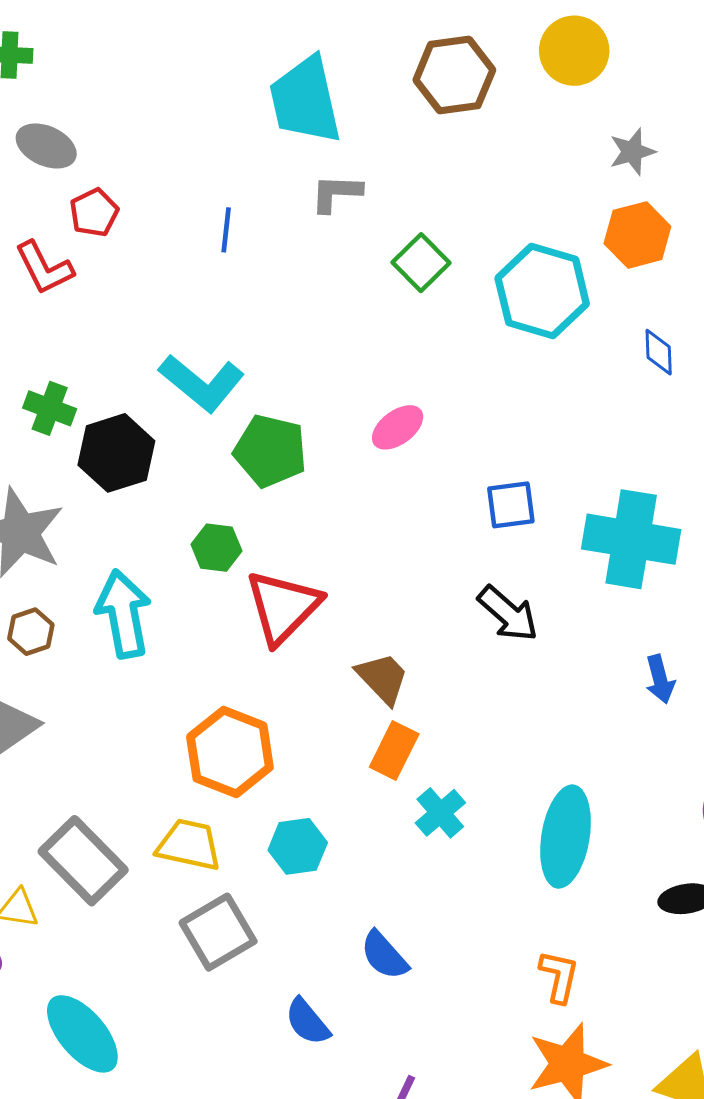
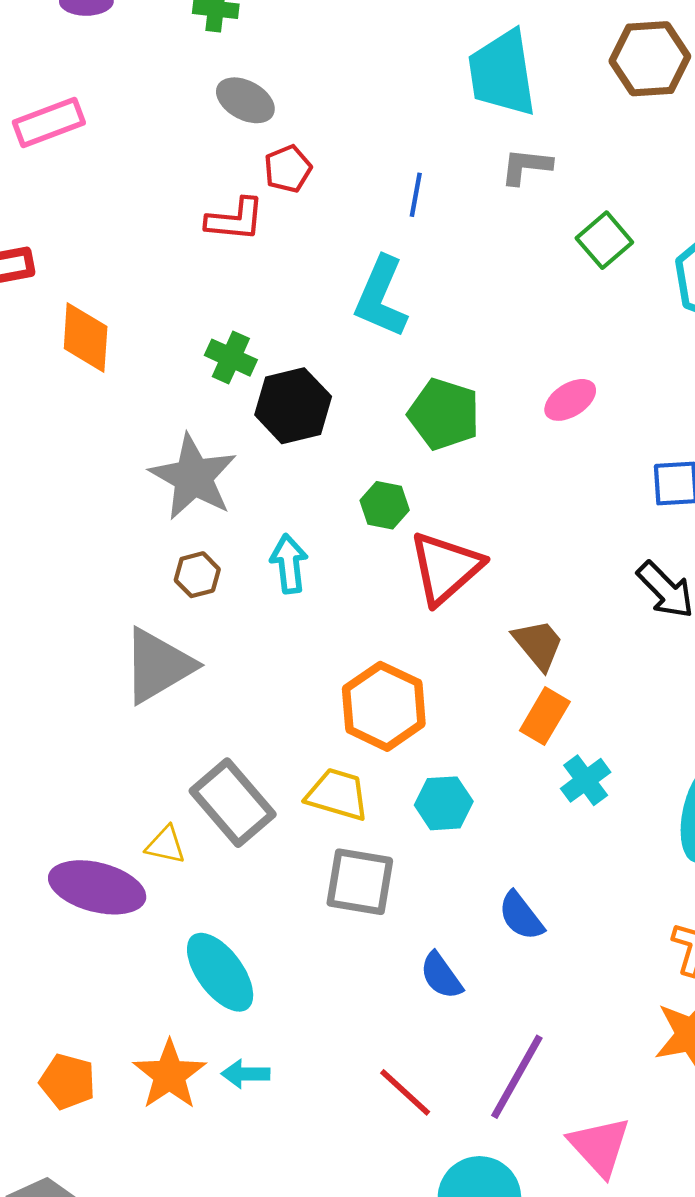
red L-shape: (44, 268) -> (235, 220), turned -62
cyan L-shape: (202, 383) -> (381, 297), moved, turned 70
cyan arrow: (123, 614) -> (289, 564), size x0.7
gray square: (218, 932) -> (360, 882), turned 36

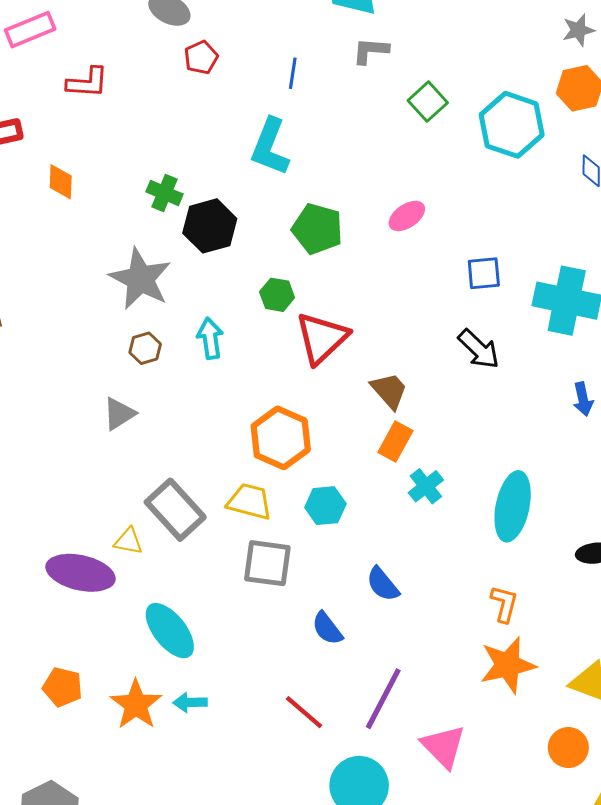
red L-shape: (235, 220) -> (87, 83), moved
orange diamond: (86, 337) -> (61, 182), size x0.7
gray triangle: (158, 666) -> (119, 414), size x0.6
orange pentagon: (68, 1082) -> (63, 687), moved

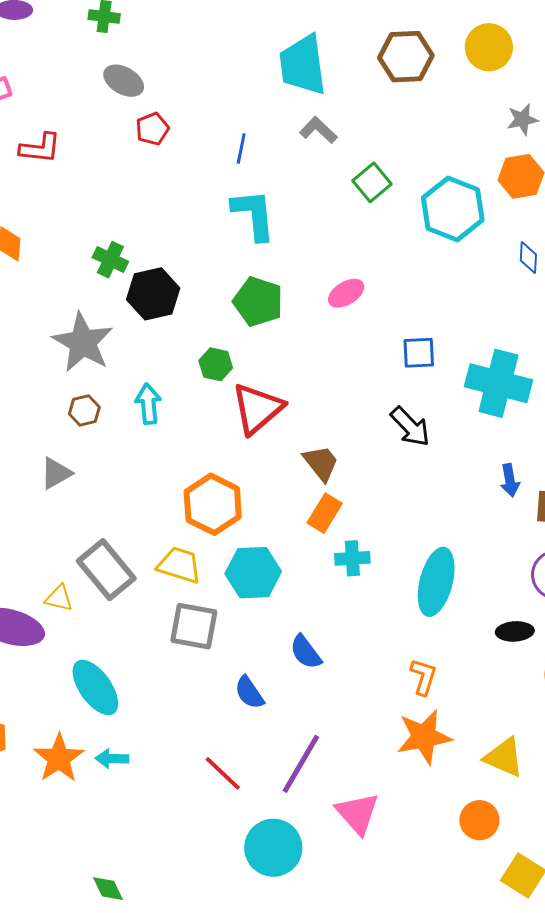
gray L-shape: (371, 51) -> (318, 130), turned 36
cyan L-shape: (270, 147) -> (254, 215), moved, turned 150
cyan cross: (426, 486) -> (352, 558), turned 32
cyan hexagon: (325, 506) -> (253, 573), size x1.4

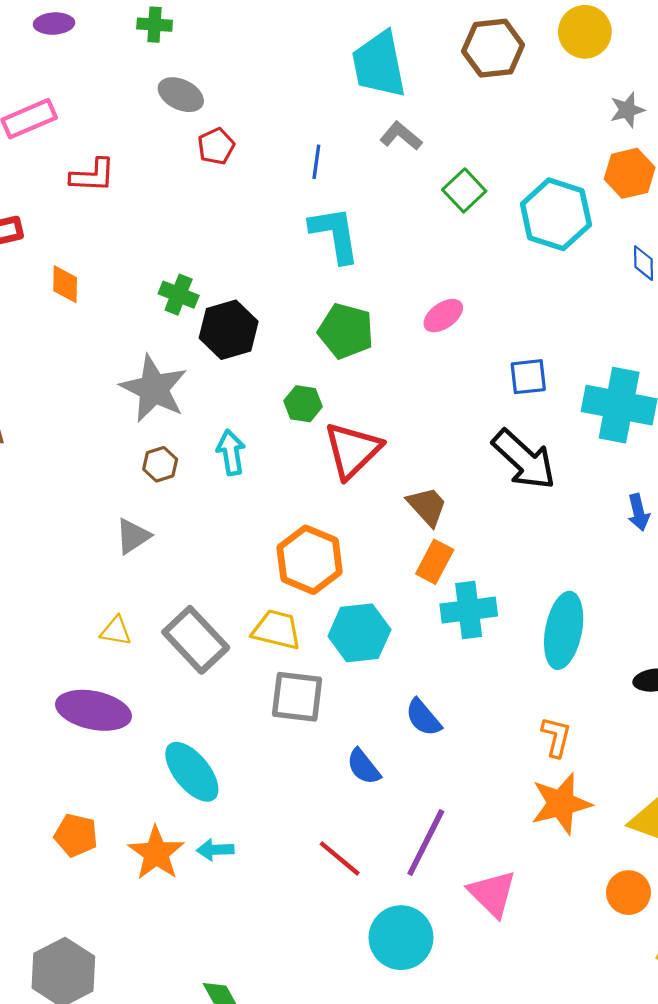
black arrow: (410, 427) -> (524, 460), size x1.4
cyan cross: (352, 558) -> (469, 610), size x1.4
yellow triangle: (59, 598) -> (116, 631), moved

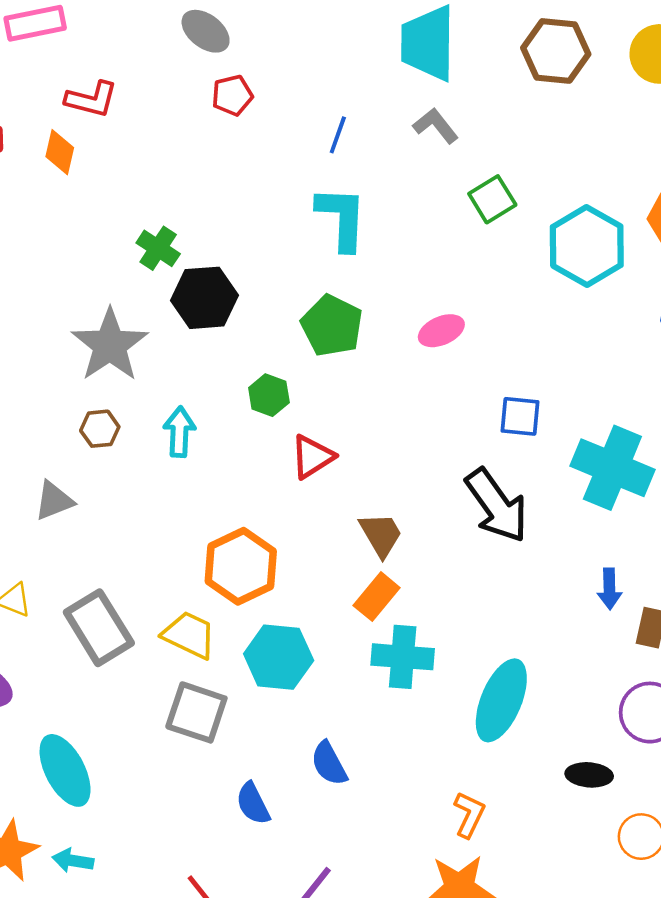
orange diamond: (65, 284) -> (60, 152), moved
red triangle: (353, 450) -> (312, 457), size x0.7

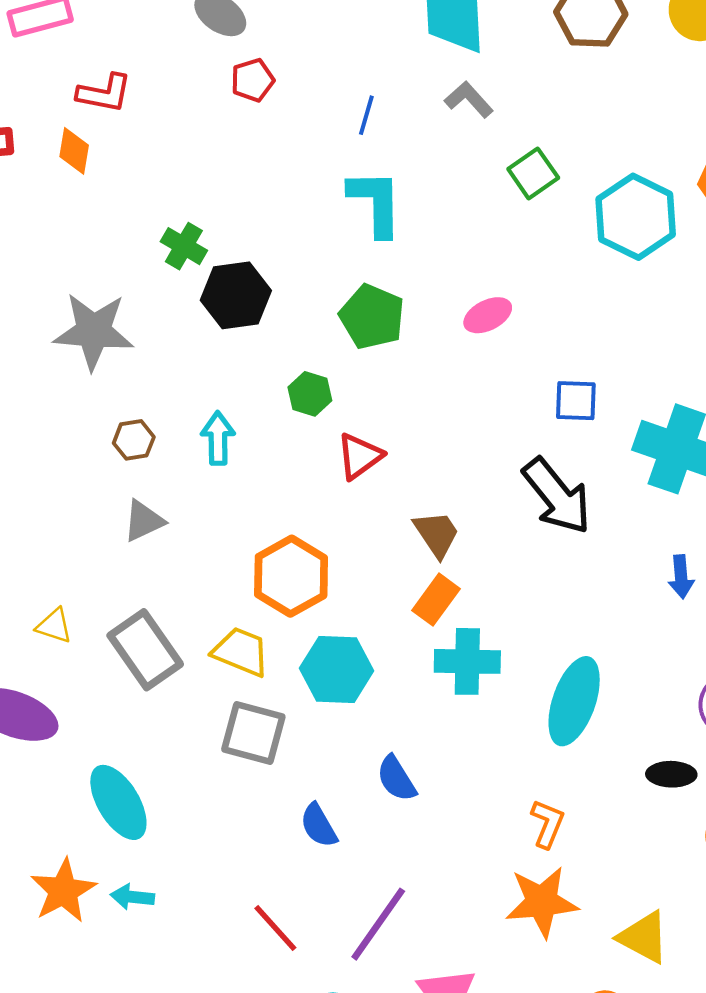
gray star: (110, 345) -> (94, 331), moved, turned -30
gray triangle: (54, 501) -> (144, 521), moved

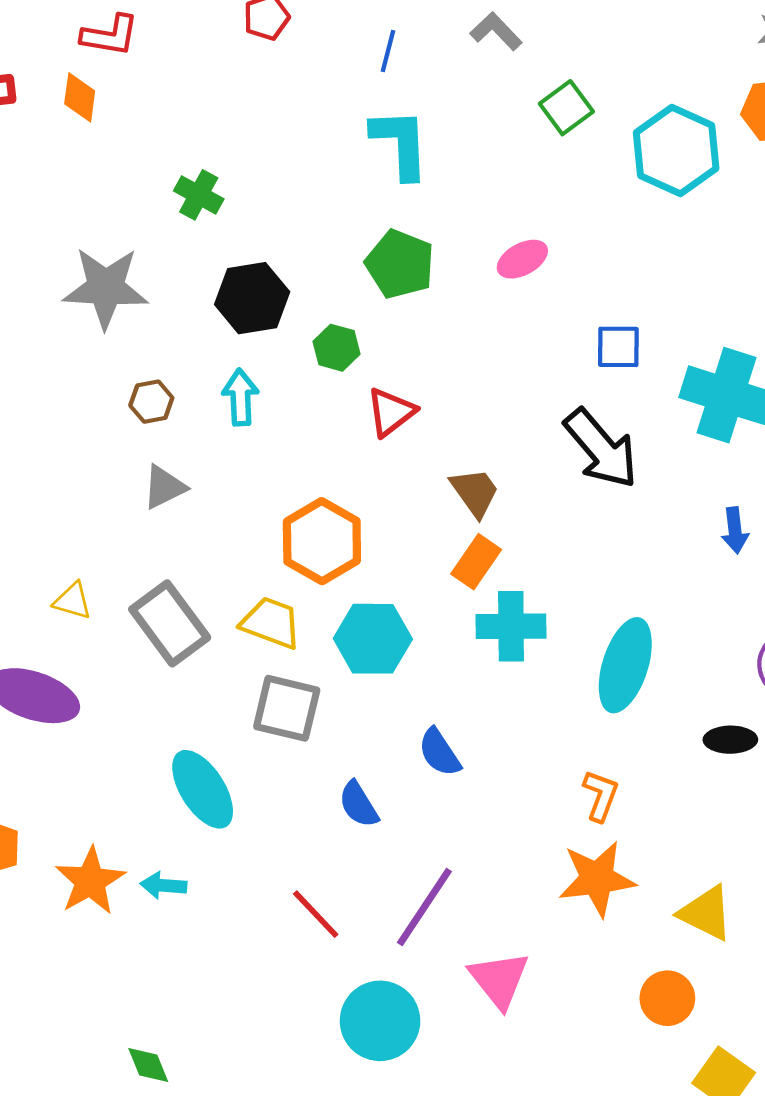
black hexagon: (236, 295) -> (252, 298), moved
cyan ellipse: (118, 802) -> (203, 789), moved

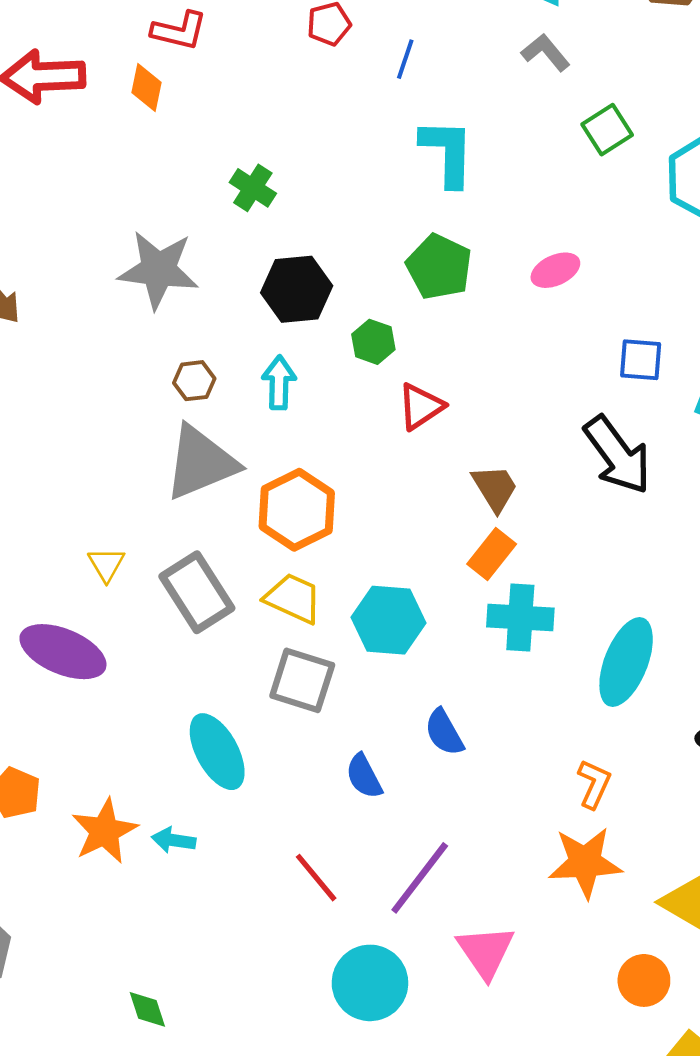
blue line: (388, 51) -> (405, 59), moved
gray triangle: (164, 487) -> (201, 463), size x1.8
orange hexagon: (322, 541) -> (297, 510), moved
yellow triangle: (73, 601) -> (106, 564), turned 39

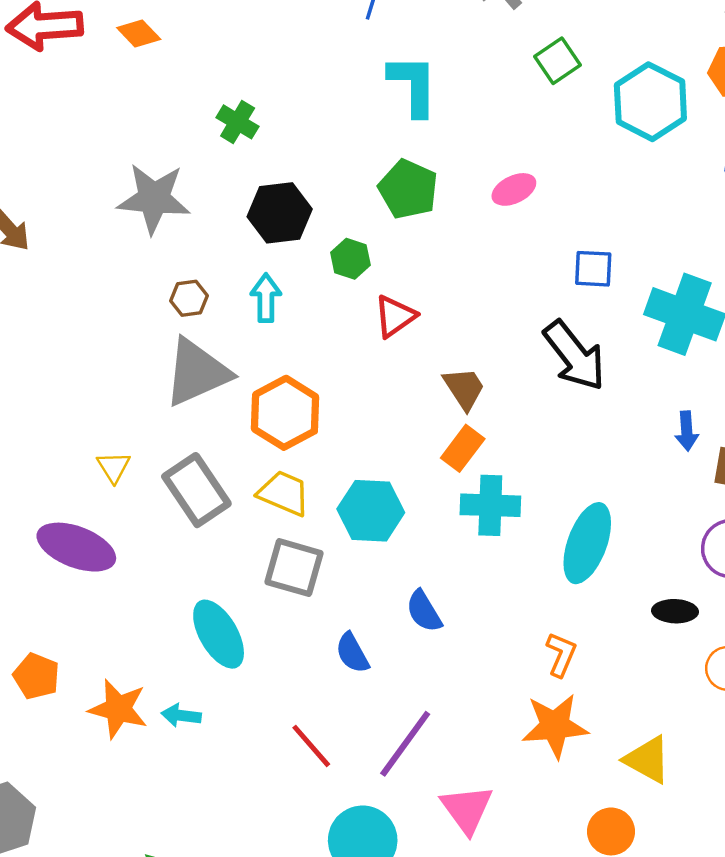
orange diamond: (147, 88) -> (139, 34), turned -54
orange star: (104, 831) -> (118, 709), turned -30

